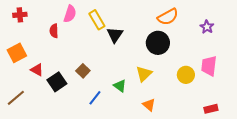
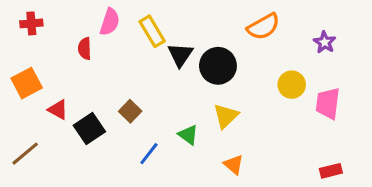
black circle: (158, 43) -> (218, 66), moved
yellow circle: (186, 75) -> (292, 85), moved

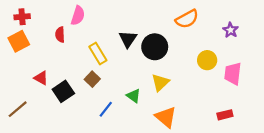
yellow rectangle: (152, 31) -> (98, 53), moved
orange square: (27, 83) -> (19, 41), moved
orange triangle: (234, 165) -> (166, 117), size x1.5
red rectangle: (331, 171) -> (225, 115), moved

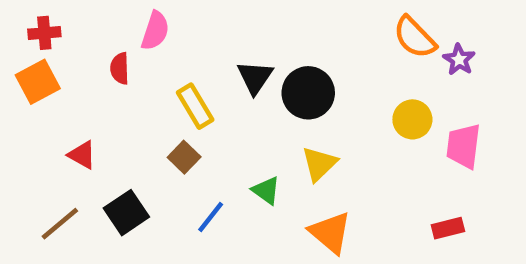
orange semicircle: (187, 19) -> (415, 37), moved, turned 75
black square: (63, 91) -> (126, 213), moved
brown line: (18, 109) -> (60, 224), moved

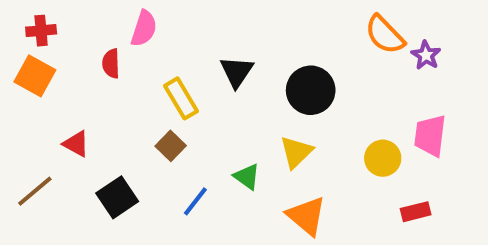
orange square: (38, 82) -> (35, 76), turned -33
black circle: (308, 93) -> (311, 90), moved
yellow circle: (412, 119) -> (383, 158), moved
brown line: (60, 224) -> (35, 191), moved

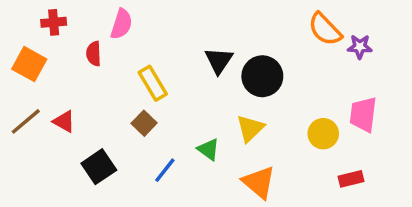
red cross: (41, 31) -> (54, 22), moved
purple star: (426, 55) -> (360, 47), turned -30
black triangle: (237, 72) -> (219, 61), moved
brown line: (35, 191) -> (26, 121), moved

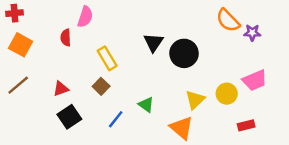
red cross: (54, 22) -> (14, 13), moved
pink trapezoid: (363, 115) -> (255, 80), turned -120
red triangle: (64, 121) -> (61, 89), moved, turned -49
yellow triangle: (250, 128) -> (195, 100), moved

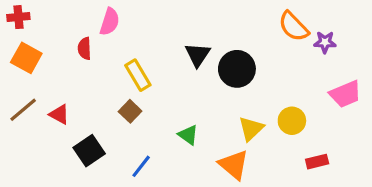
pink trapezoid: (255, 80) -> (345, 94), moved
red triangle: (61, 89) -> (59, 114), moved, turned 49
blue line: (116, 119) -> (141, 166), moved

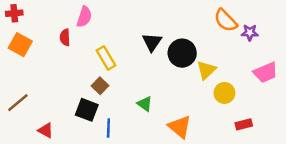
brown line: (23, 110) -> (18, 103), moved
red triangle: (59, 114) -> (46, 130), moved
yellow triangle: (251, 129) -> (206, 70), moved
black square: (89, 151) -> (87, 110), moved, turned -35
blue line: (141, 166) -> (108, 128), turned -36

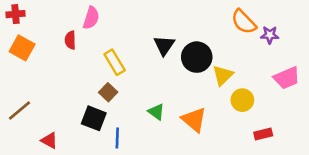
orange triangle: (180, 127) -> (194, 120), moved

